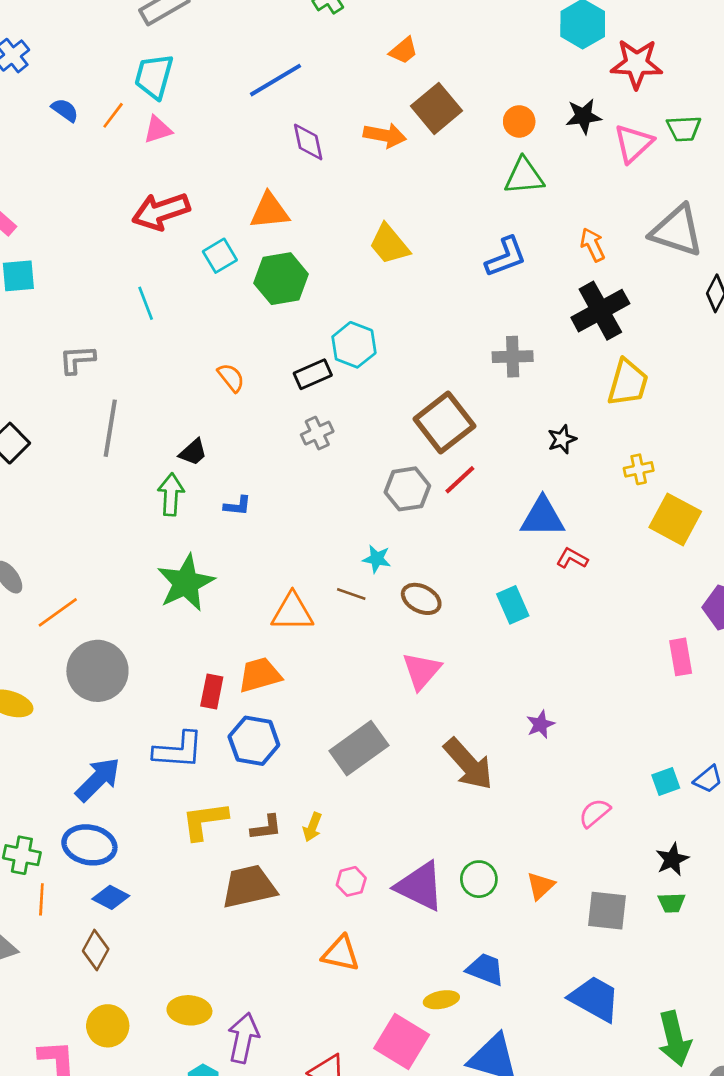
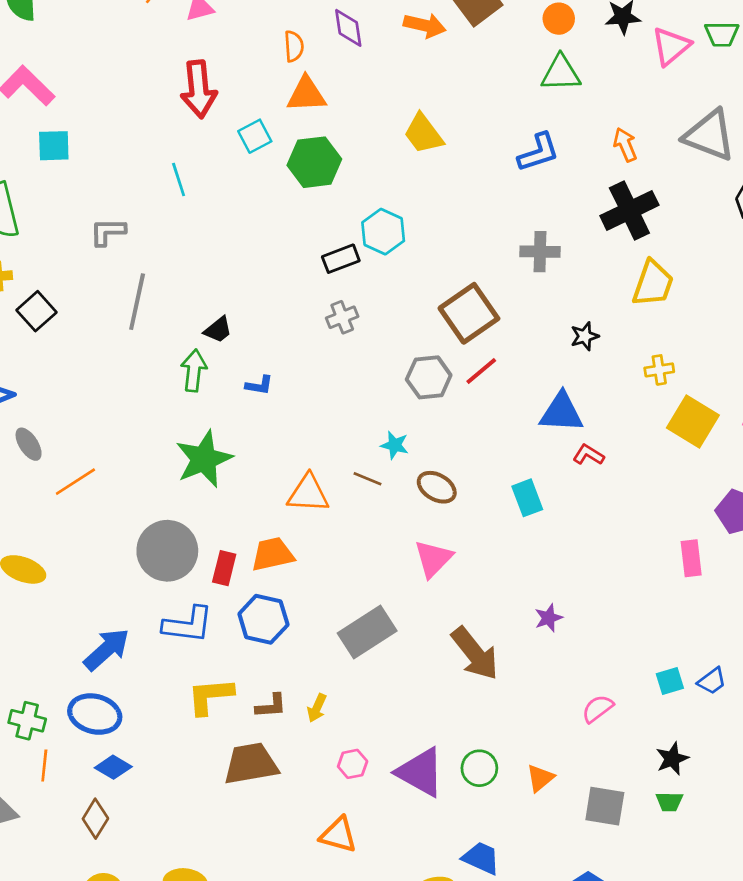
red arrow: (161, 211) -> (199, 89), turned -80
orange semicircle: (231, 378) -> (294, 46), moved, turned 32
gray circle: (97, 671) -> (167, 551), moved

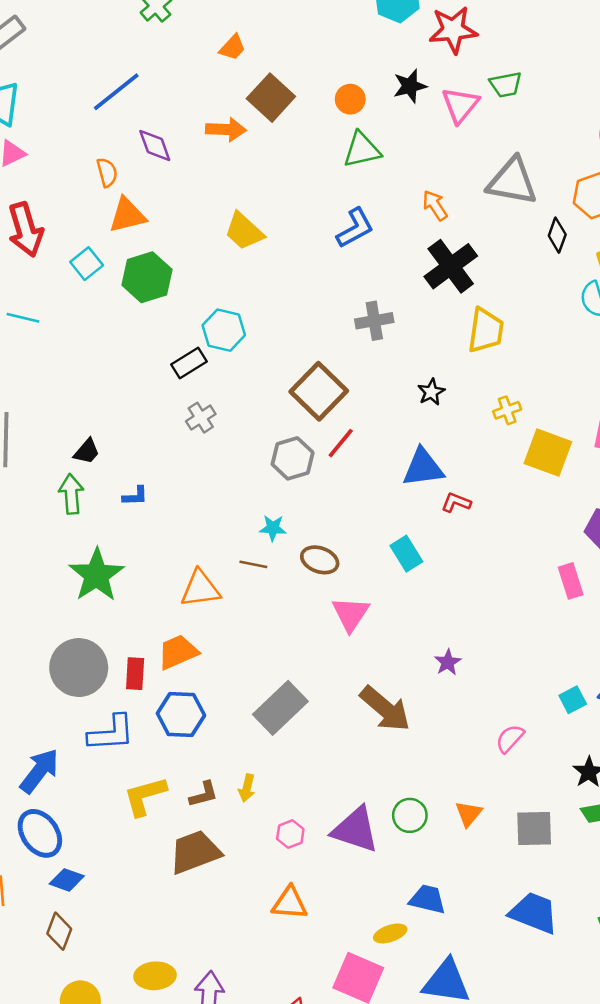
cyan line: (179, 180) -> (23, 318), turned -48
pink triangle: (433, 559) -> (351, 614), moved
blue ellipse: (95, 714) -> (40, 833), turned 51

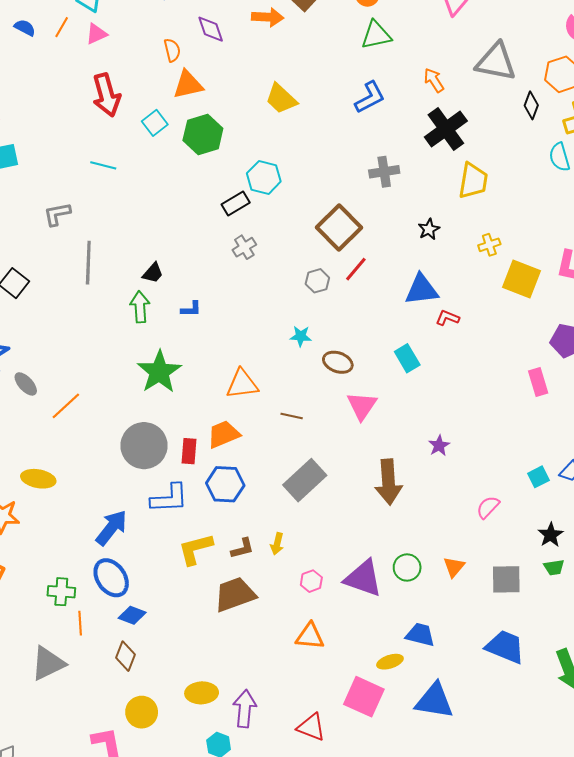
gray hexagon: (293, 458) -> (317, 281), size x0.7
brown line: (253, 564) -> (292, 416), moved
brown arrow: (385, 709) -> (389, 482), turned 45

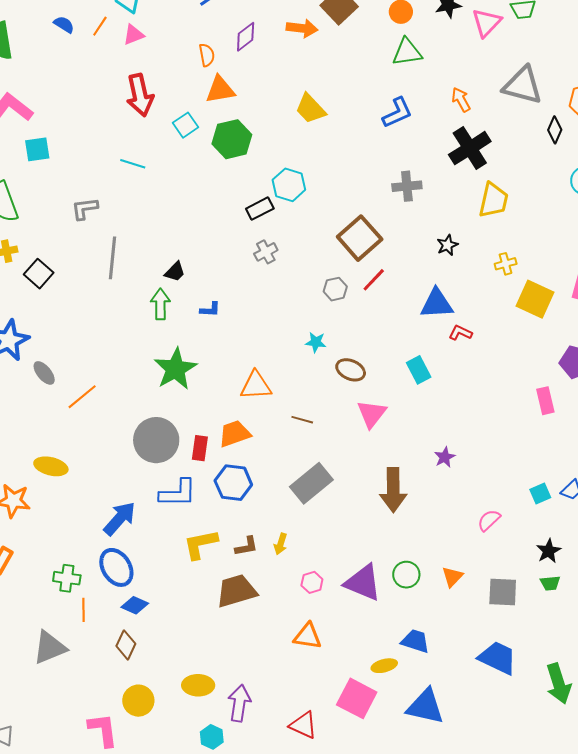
purple diamond: (211, 29) -> (246, 37), turned 68

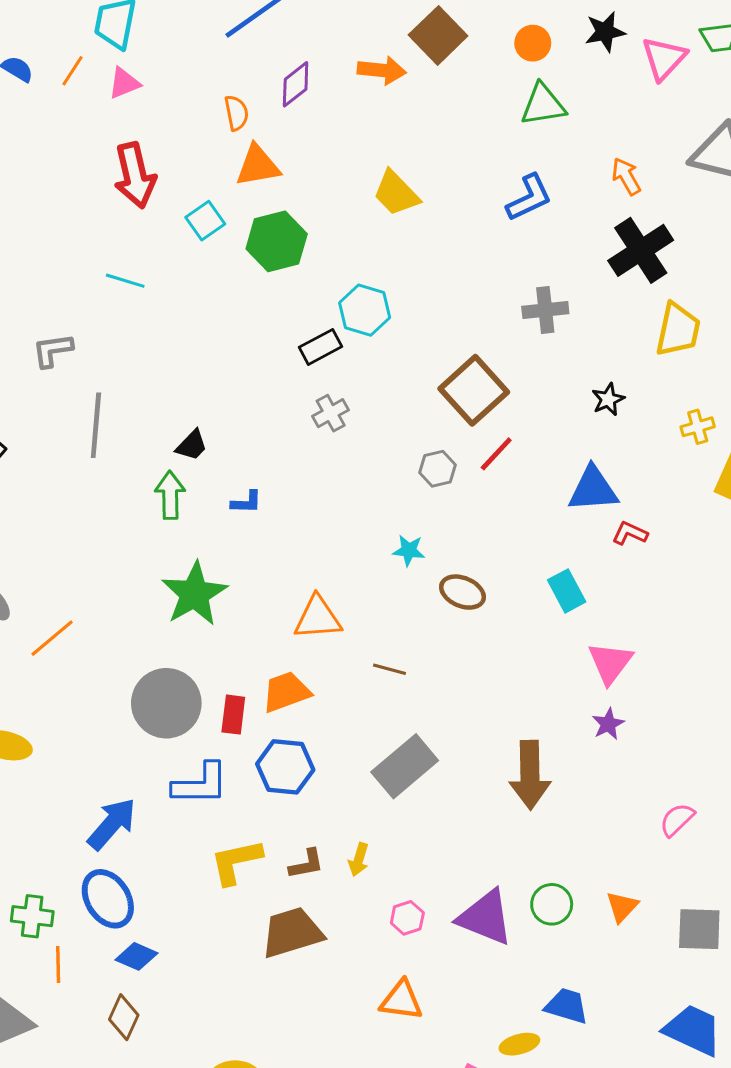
pink triangle: (372, 414) -> (610, 663), moved

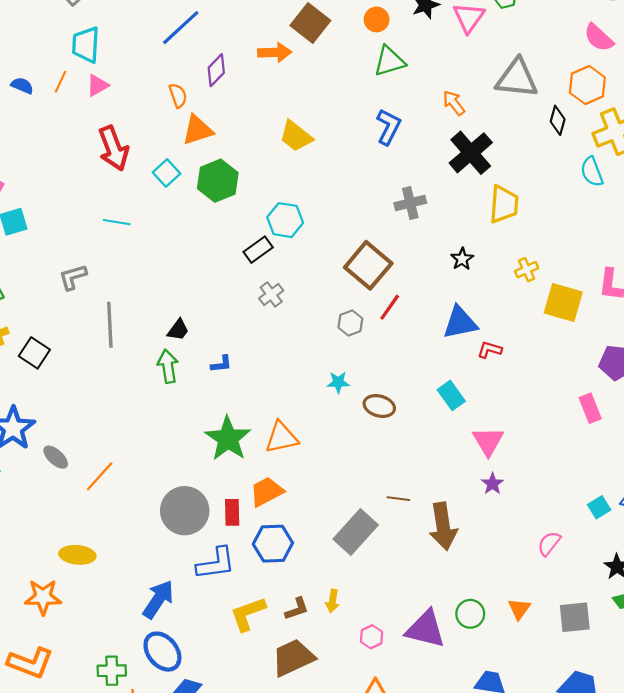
blue L-shape: (529, 198) -> (389, 127), turned -30
green star: (194, 594) -> (228, 439), moved
brown line: (389, 669) -> (398, 499), moved

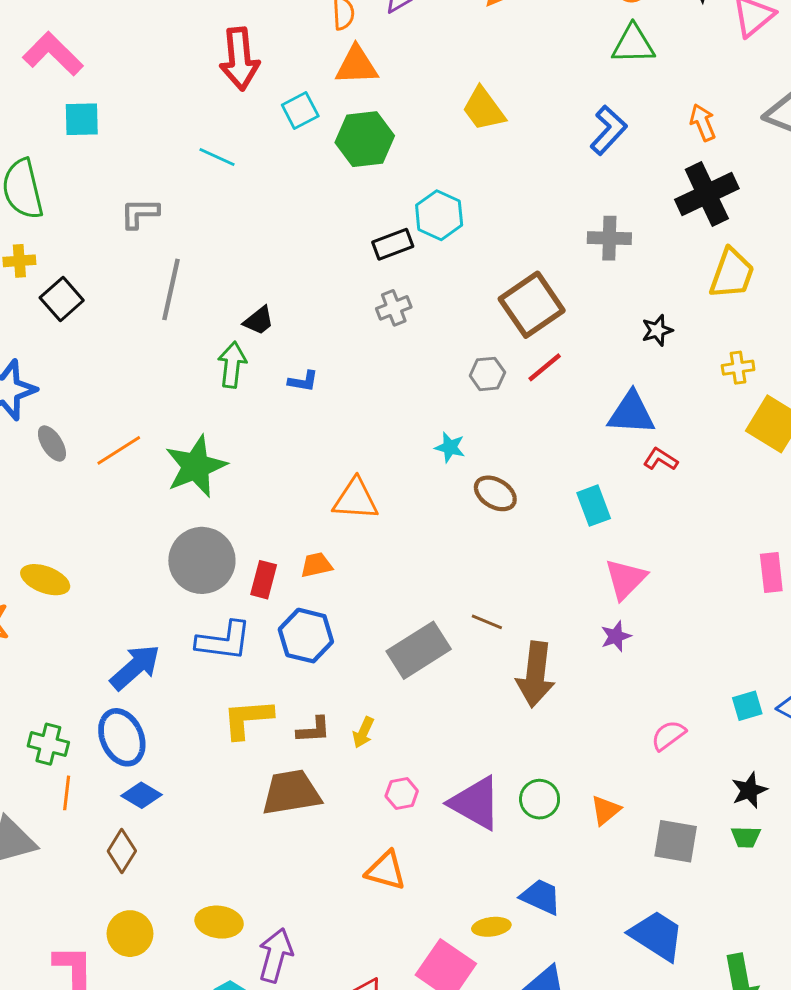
green star: (228, 439) -> (196, 466), moved
orange line: (100, 476) -> (119, 450), moved
orange trapezoid: (267, 492) -> (316, 565), size x0.7

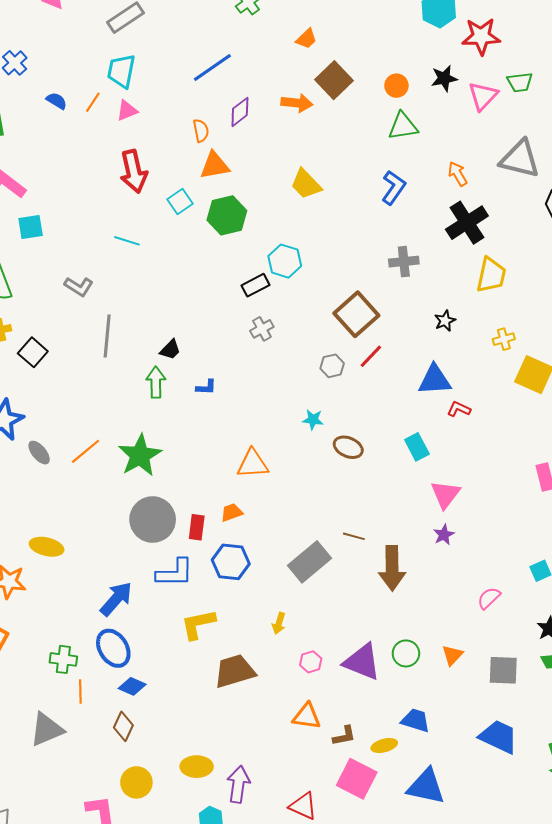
gray L-shape: (140, 213) -> (79, 286), turned -140
brown L-shape: (314, 730) -> (344, 736), moved

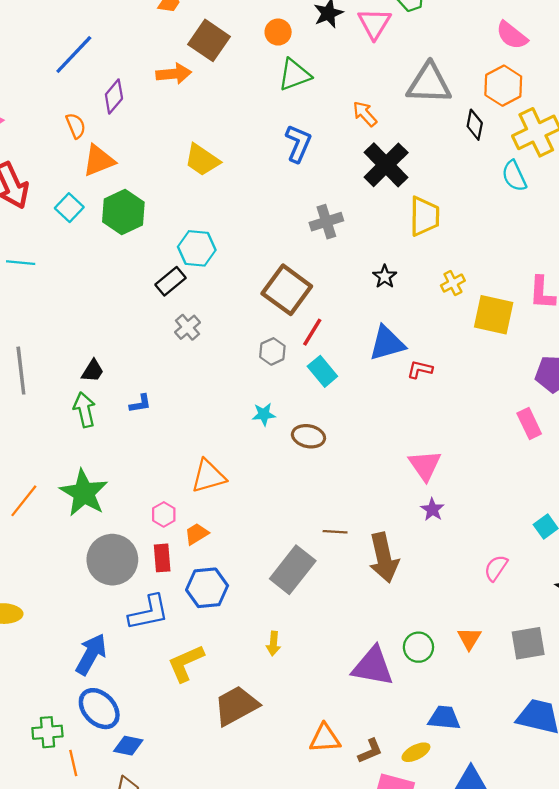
cyan rectangle: (417, 447) -> (322, 371), moved
pink hexagon: (311, 662) -> (164, 514), moved

